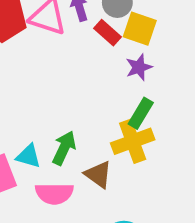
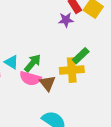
purple star: (139, 67) -> (66, 20), moved
pink semicircle: (54, 193) -> (30, 78), moved

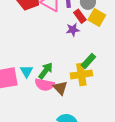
cyan triangle: (11, 62) -> (26, 71), turned 32

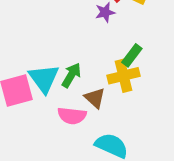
cyan triangle: (26, 71) -> (44, 78), size x1.6
pink semicircle: (44, 85) -> (72, 116), moved

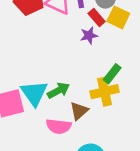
green arrow: (71, 75) -> (58, 91), turned 30
brown triangle: (95, 98) -> (79, 111), turned 36

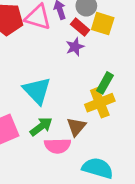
green arrow: (58, 91) -> (41, 127), moved
cyan triangle: (34, 93) -> (37, 91), moved

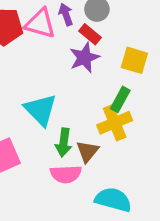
yellow square: (103, 24) -> (134, 60), moved
purple star: (75, 47) -> (84, 58), size x1.4
green arrow: (41, 127) -> (64, 143), moved, turned 135

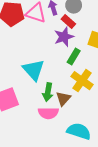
green rectangle: (120, 99) -> (74, 56), moved
yellow cross: (115, 123) -> (82, 81), turned -35

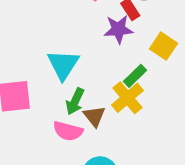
green rectangle: (74, 56) -> (135, 76), moved
brown triangle: (63, 99) -> (94, 116), turned -35

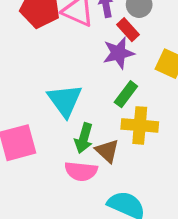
green rectangle: (135, 76) -> (126, 94), moved
yellow cross: (127, 98) -> (140, 125), turned -36

